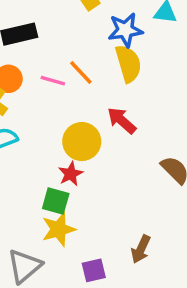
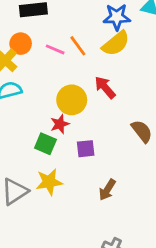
yellow semicircle: (128, 64) -> (116, 44), turned 60
yellow star: (59, 229) -> (49, 182), moved
purple square: (94, 270) -> (86, 149), moved

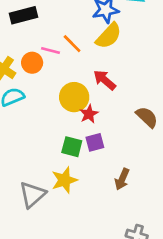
orange circle: (21, 44) -> (32, 63), moved
red star: (60, 124) -> (89, 114), moved
green square: (45, 144) -> (72, 147), moved

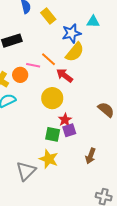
red arrow: (105, 80) -> (65, 75), moved
red star: (89, 114) -> (65, 120), moved
yellow star: (64, 180) -> (49, 159), turned -30

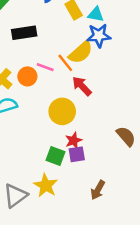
cyan triangle: (93, 22) -> (96, 14), moved
yellow semicircle: (75, 52) -> (81, 52), moved

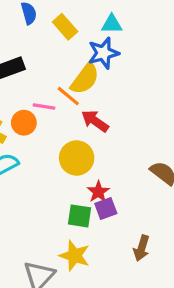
cyan triangle: (96, 14) -> (112, 24), moved

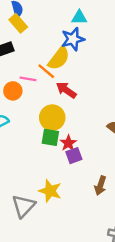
yellow rectangle: (65, 27) -> (18, 23), moved
green square: (80, 216) -> (50, 137), moved

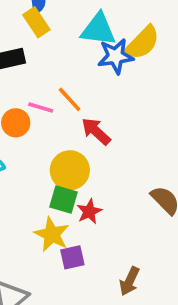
cyan triangle: (79, 17) -> (98, 29), moved, size x1.5
yellow semicircle: (59, 58) -> (142, 43), moved
purple square: (74, 156) -> (72, 257), moved
yellow star: (50, 191) -> (52, 234), moved

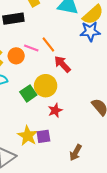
blue star: (116, 56) -> (90, 31), moved
green square: (63, 200) -> (28, 93), moved, turned 35
yellow star: (52, 234) -> (28, 136), moved

